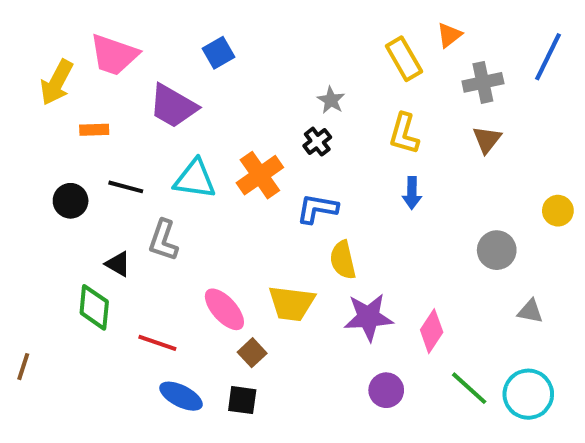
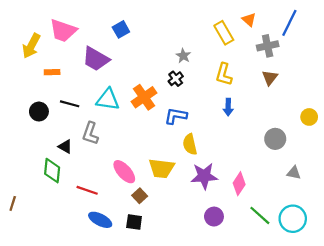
orange triangle: (449, 35) -> (249, 20), turned -40
blue line: (548, 57) -> (289, 23), moved

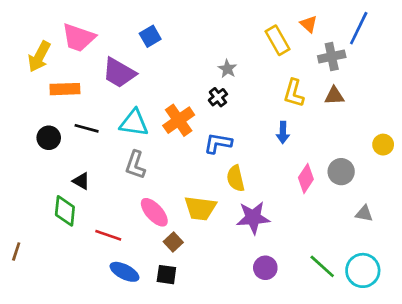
orange rectangle: (52, 72) -> (65, 89), size x1.5
yellow L-shape: (224, 74) -> (294, 93), moved
brown triangle: (270, 78) -> (334, 96), turned 49
gray L-shape: (90, 133) -> (135, 165), moved
pink diamond: (239, 184) -> (306, 178), moved

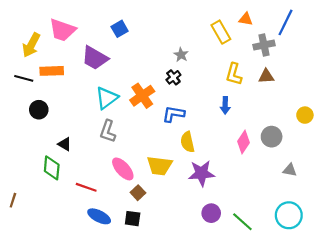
orange triangle: (309, 24) -> (246, 19), turned -32
cyan triangle: (134, 123) -> (107, 98), turned -45
black line: (87, 128) -> (24, 78), moved
green line: (322, 266) -> (242, 222), moved

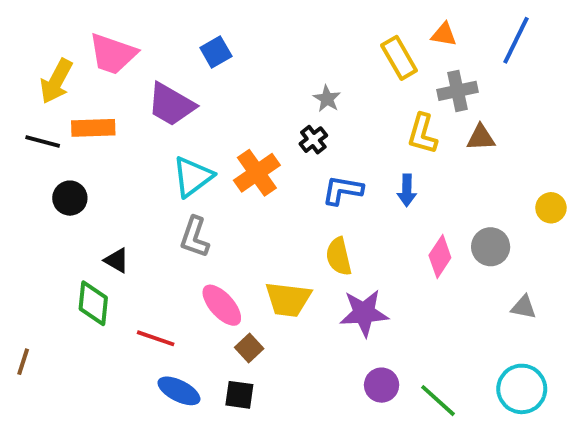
gray cross: (264, 45) -> (457, 91), moved
blue L-shape: (173, 114) -> (343, 190), moved

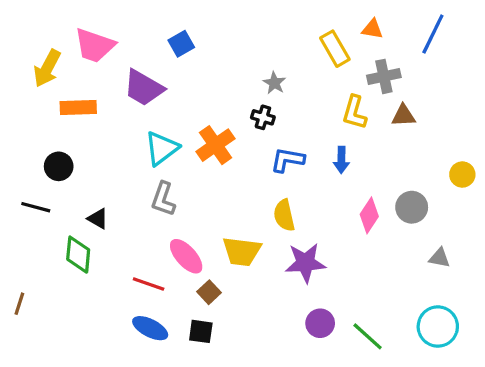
black cross: (313, 140) -> (263, 117), turned -35
black line: (43, 142) -> (36, 207), moved
red line: (156, 338) -> (149, 284), moved

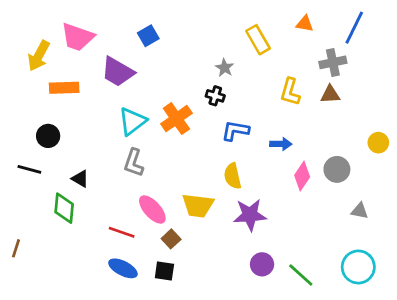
yellow rectangle: (335, 49) -> (258, 40), moved
gray cross: (384, 76) -> (333, 62), moved
blue arrow: (341, 160) -> (281, 144), moved, turned -90

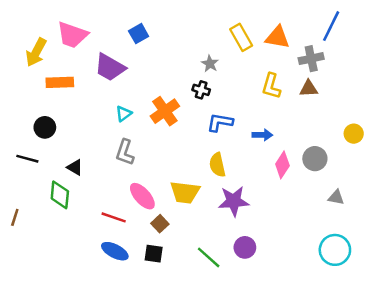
orange triangle: (305, 24) -> (277, 37), moved, size x1.5
cyan triangle: (132, 121) -> (124, 114), size x0.6
brown line: (16, 248) -> (15, 217), moved
green line: (301, 275) -> (209, 257), moved

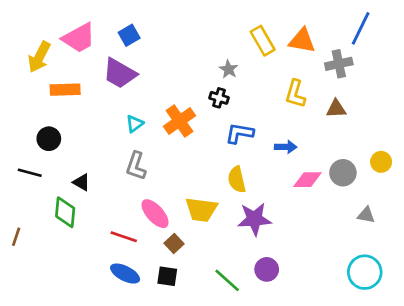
blue square: (139, 34) -> (129, 35), moved
pink trapezoid: (72, 35) -> (79, 38), turned -48
brown triangle: (309, 89) -> (336, 109), moved
yellow circle: (354, 134) -> (381, 162), moved
pink diamond: (282, 165) -> (308, 180), turned 56

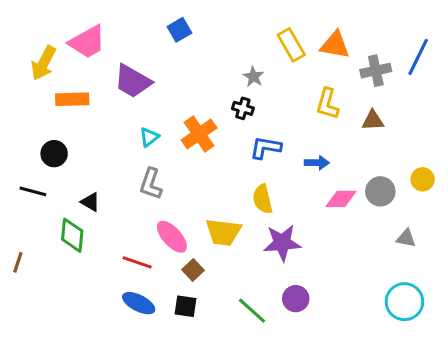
blue line: (361, 28) -> (418, 57), moved
blue square: (129, 35) -> (179, 30), moved

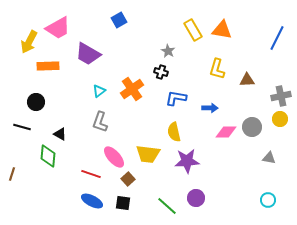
gray cross: (376, 71) -> (281, 96), moved
cyan circle: (404, 302) -> (268, 200), size x0.6

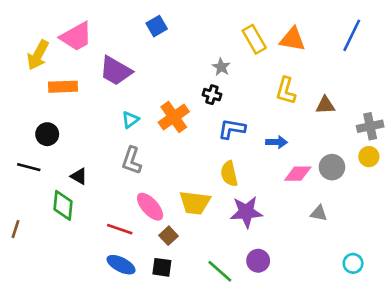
blue line: (277, 38) -> (352, 35), moved
gray triangle: (269, 158) -> (319, 213), moved

